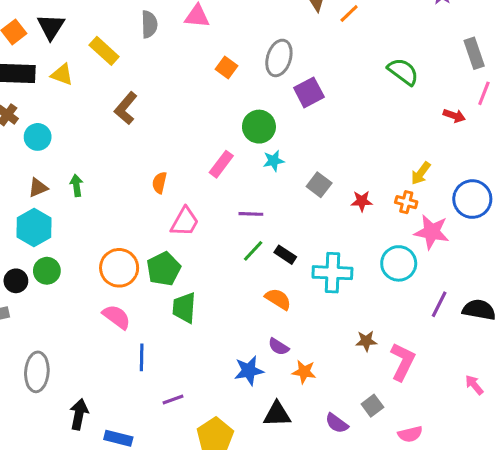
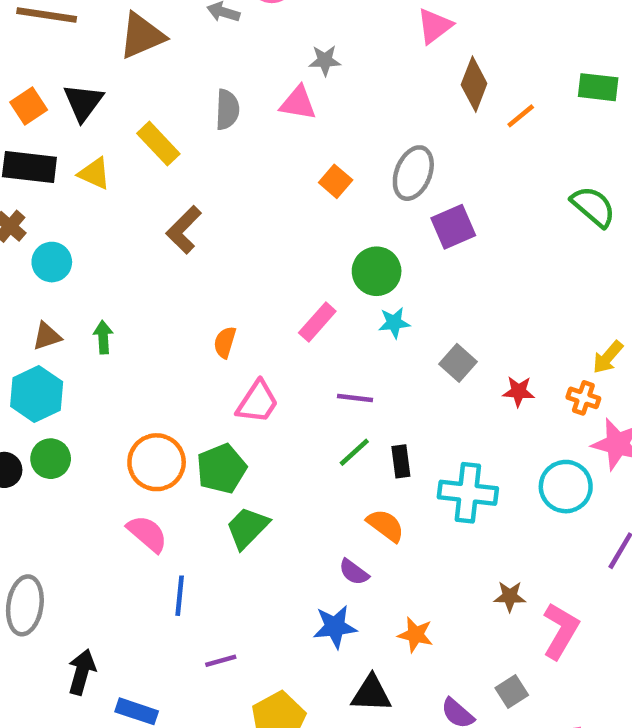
black rectangle: (285, 255) -> (401, 461), turned 45
green trapezoid: (184, 308) -> (247, 528), turned 36
purple semicircle: (279, 347) -> (354, 572), moved

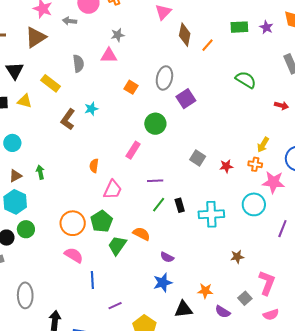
cyan star: (394, 323) -> (91, 109), moved
orange semicircle: (386, 525) -> (141, 234), moved
pink L-shape: (561, 631) -> (267, 283), moved
orange star: (416, 635) -> (205, 291), moved

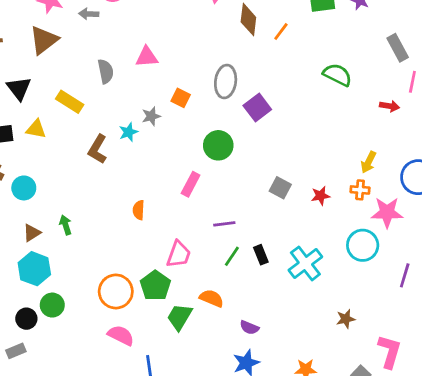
gray star: (118, 35) -> (151, 116), moved
pink trapezoid: (113, 190) -> (179, 254), moved
cyan cross: (211, 214) -> (305, 263), turned -30

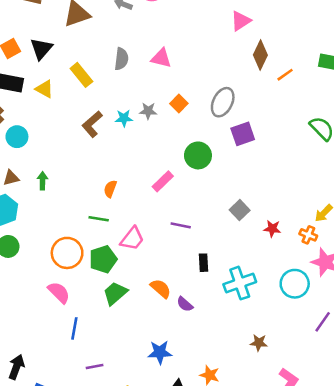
green line: (232, 256) -> (99, 219), moved, turned 48
orange semicircle: (212, 298) -> (161, 288), moved
purple semicircle: (249, 328) -> (185, 304), moved

